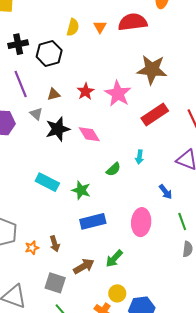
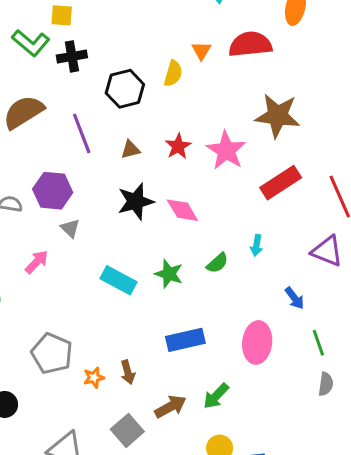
yellow semicircle: (73, 27) -> (173, 73), moved
black cross: (18, 44) -> (72, 56), moved
gray triangle: (36, 114) -> (70, 228), moved
green star: (81, 190) -> (169, 274), moved
gray square: (55, 283) -> (127, 430), turned 30

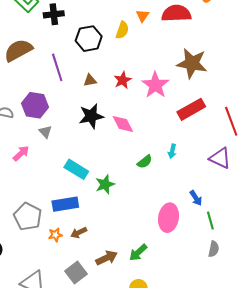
green star: (169, 274) -> (105, 184), moved, turned 30
blue arrow: (294, 298) -> (196, 198), moved
blue rectangle: (185, 340) -> (65, 204), moved
brown arrow: (128, 372) -> (79, 233), turned 77

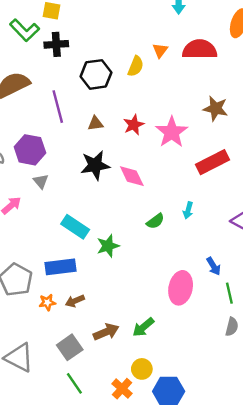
brown star: (192, 63) -> (216, 109), size x0.7

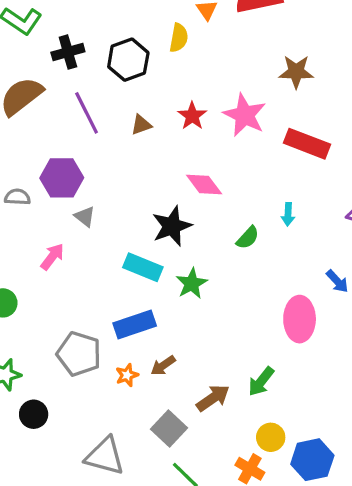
black cross: (56, 44) -> (68, 52), moved
red rectangle: (212, 162) -> (307, 144), turned 60
black star: (95, 165) -> (172, 226), moved

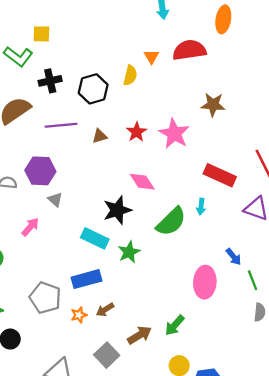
purple line: (87, 113) -> (61, 125), turned -72
red rectangle: (307, 144) -> (220, 175), moved
green semicircle: (248, 238) -> (171, 222), size x1.8

